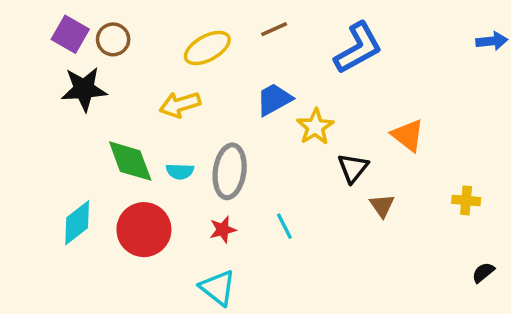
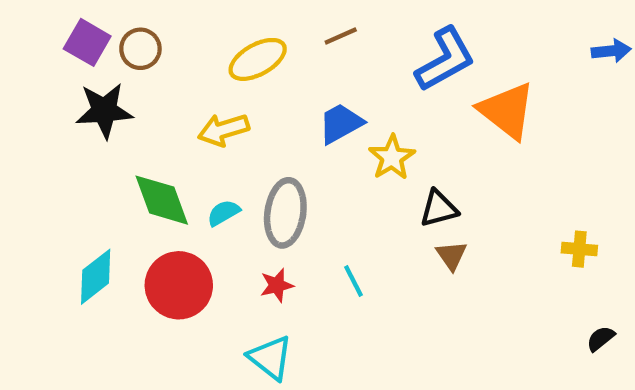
orange triangle: (408, 135) -> (507, 111), moved, size x1.4
black triangle: (353, 168) -> (439, 209), turned 36
cyan semicircle: (180, 171) -> (224, 213), turned 148
brown triangle: (382, 206) -> (451, 255), moved

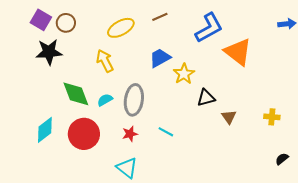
yellow arrow: (224, 130) -> (105, 61), turned 80
brown triangle: (451, 255) -> (229, 117), moved
cyan line: (353, 281) -> (166, 132), turned -35

